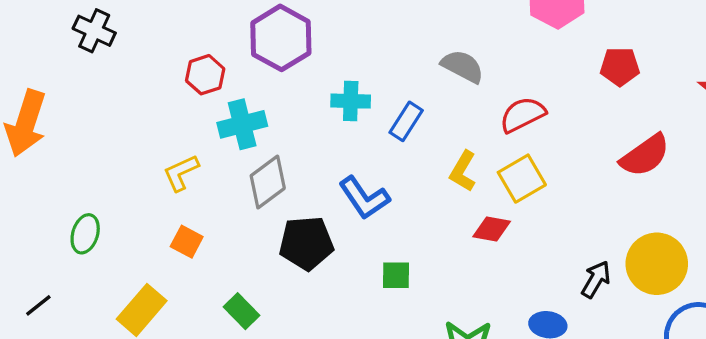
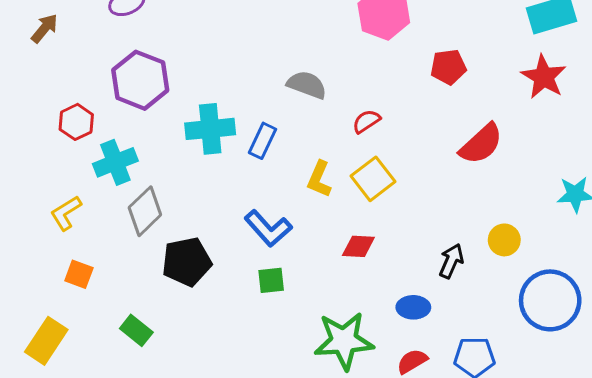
cyan cross: (351, 101) -> (210, 129), size x1.4
red semicircle: (523, 115) -> (366, 121), size x0.7
blue L-shape: (364, 198) -> (268, 228), moved
red diamond: (492, 229) -> (358, 246), moved
yellow circle: (657, 264) -> (504, 240), size x0.6

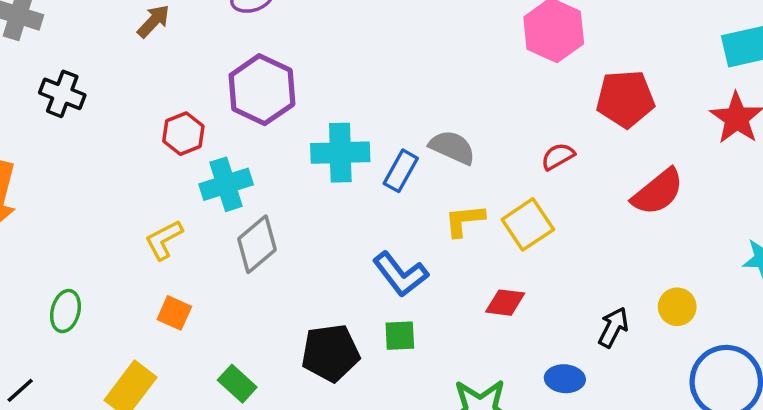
red pentagon: (448, 67) -> (625, 99), size x1.4
gray semicircle: (307, 85) -> (452, 147), moved
red semicircle: (366, 121) -> (558, 156), moved
yellow L-shape: (319, 179) -> (464, 220), turned 57
black pentagon: (187, 262) -> (330, 353), moved

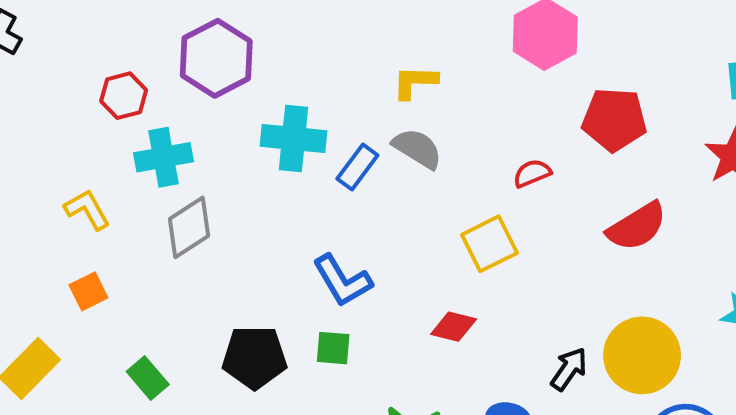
yellow L-shape: (464, 220) -> (415, 82), moved
yellow L-shape: (164, 240) -> (87, 210), turned 81
yellow circle: (677, 307) -> (642, 355), size x1.8
orange square: (174, 313) -> (88, 291), turned 32

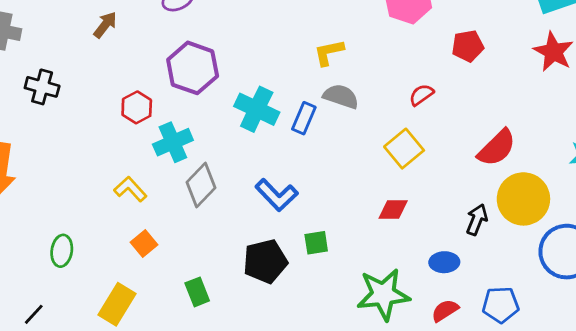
red pentagon: (614, 120) -> (468, 46), size x0.7
cyan cross: (293, 139) -> (257, 109), turned 33
red semicircle: (637, 226) -> (497, 148), moved
blue L-shape: (342, 281) -> (277, 195), moved
green rectangle: (148, 378) -> (197, 292), turned 32

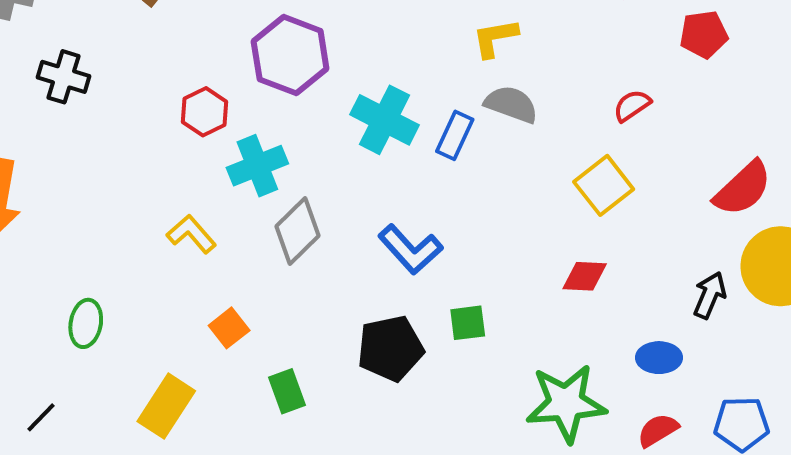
orange square: (144, 244) -> (229, 328), moved

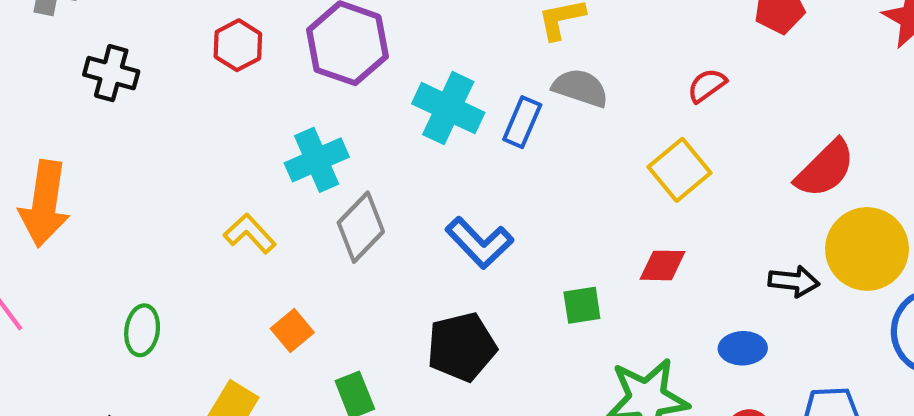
red hexagon: (205, 112) -> (238, 45), moved
black arrow: (710, 295) -> (794, 281), turned 75
green square: (468, 323) -> (582, 305), moved

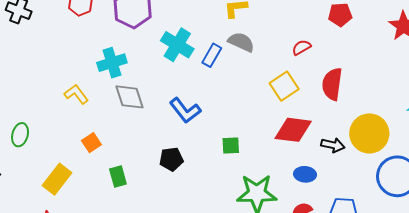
red semicircle: (825, 169) -> (332, 84), moved, turned 136
gray diamond: (361, 227) -> (129, 97), turned -68
red diamond: (662, 265) -> (293, 130), moved, size x1.6
black pentagon: (462, 347) -> (171, 159), size x0.7

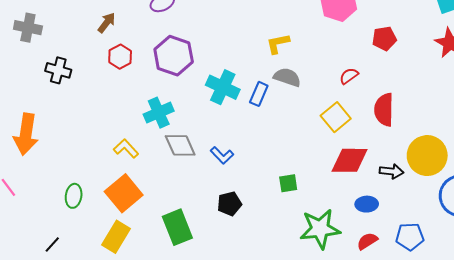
blue L-shape: (185, 110) -> (222, 155), moved, size x0.7
orange square: (91, 143) -> (124, 193), moved, size x1.8
green rectangle: (118, 176) -> (177, 227), size x1.6

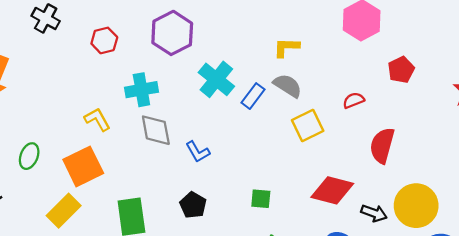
red pentagon: (384, 38) -> (401, 70), turned -30
red hexagon: (120, 57) -> (104, 40), moved
yellow square: (336, 117) -> (308, 125), moved
black pentagon: (229, 204) -> (193, 205), turned 30

